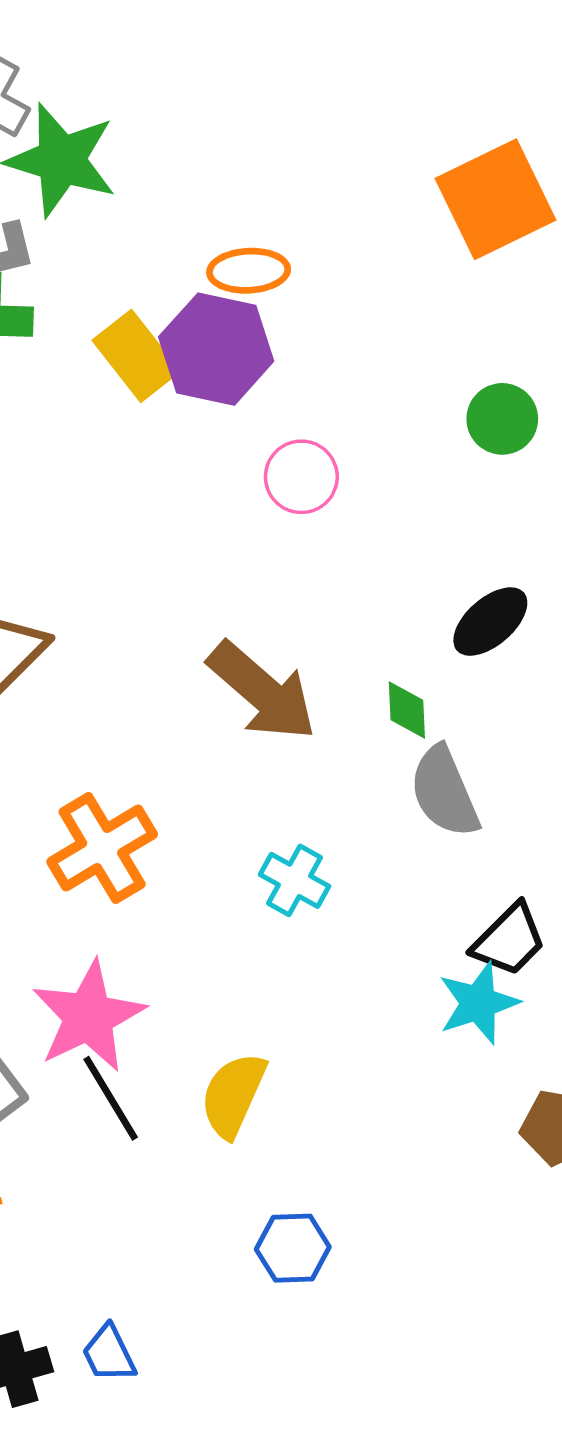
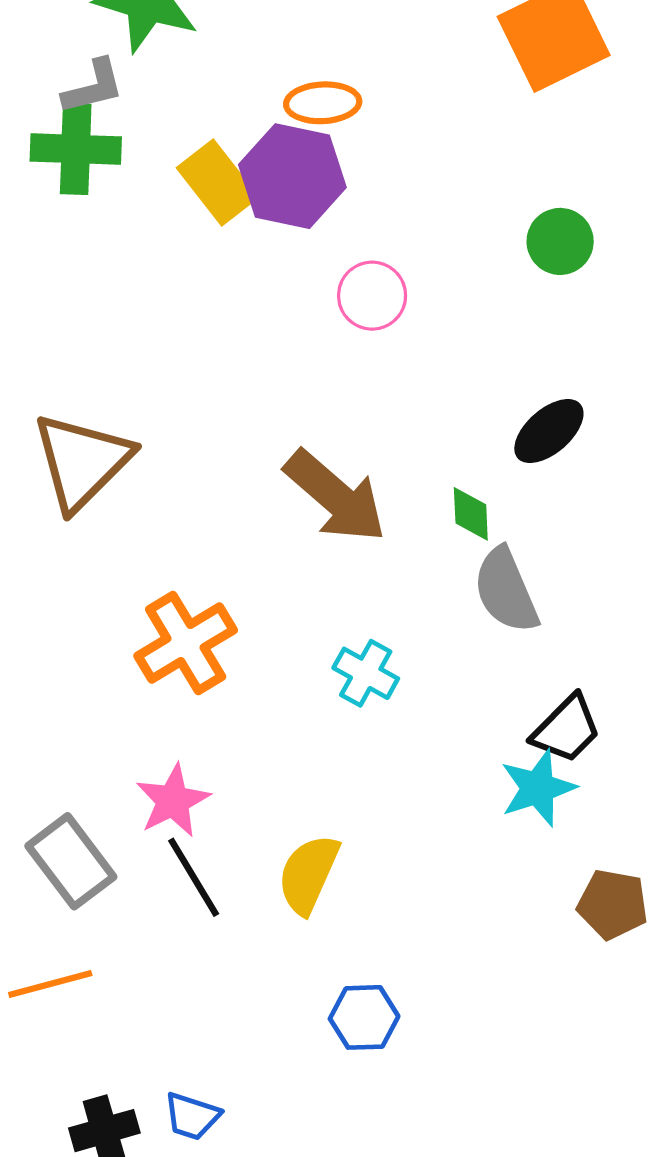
pink star: (88, 1017) -> (173, 801), size x0.7
blue trapezoid: (109, 1354) -> (192, 1116), turned -46

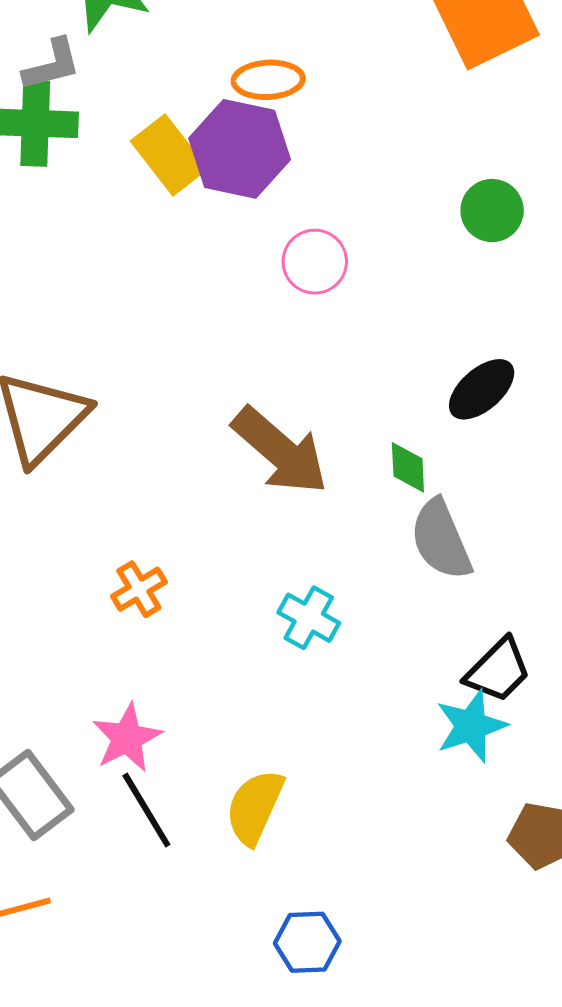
orange cross: (186, 643) -> (139, 589), size x0.6

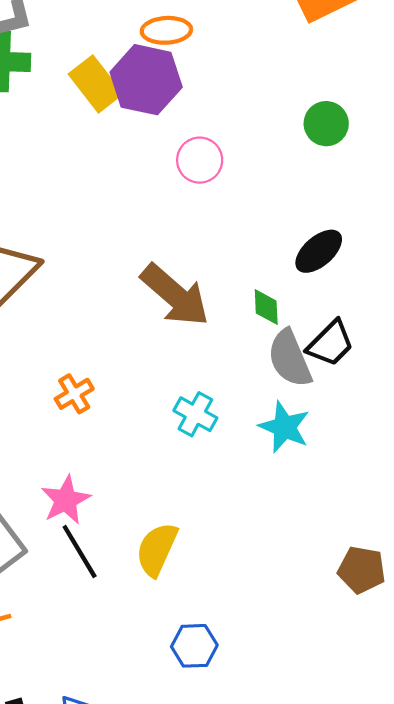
black trapezoid: (498, 670) -> (330, 343), moved
cyan star: (471, 726) -> (284, 427), moved, turned -30

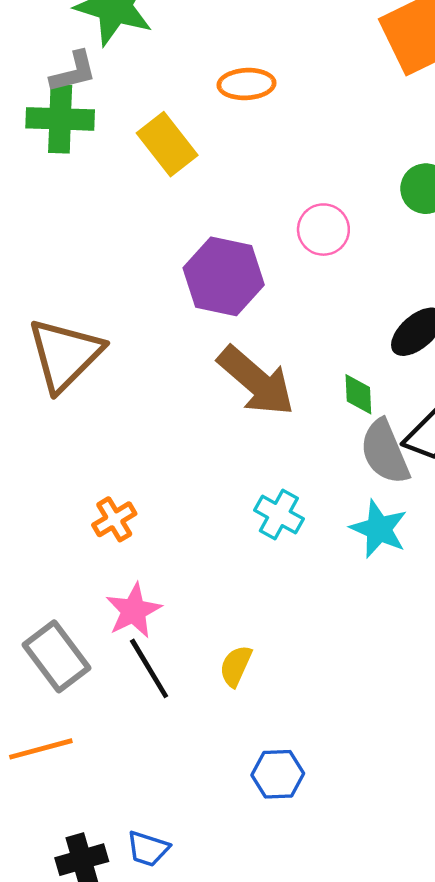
purple hexagon: (146, 80) -> (224, 276), moved
pink circle: (200, 160) -> (323, 230), moved
orange cross: (74, 394) -> (114, 519), moved
yellow semicircle: (157, 549) -> (236, 666), size x0.7

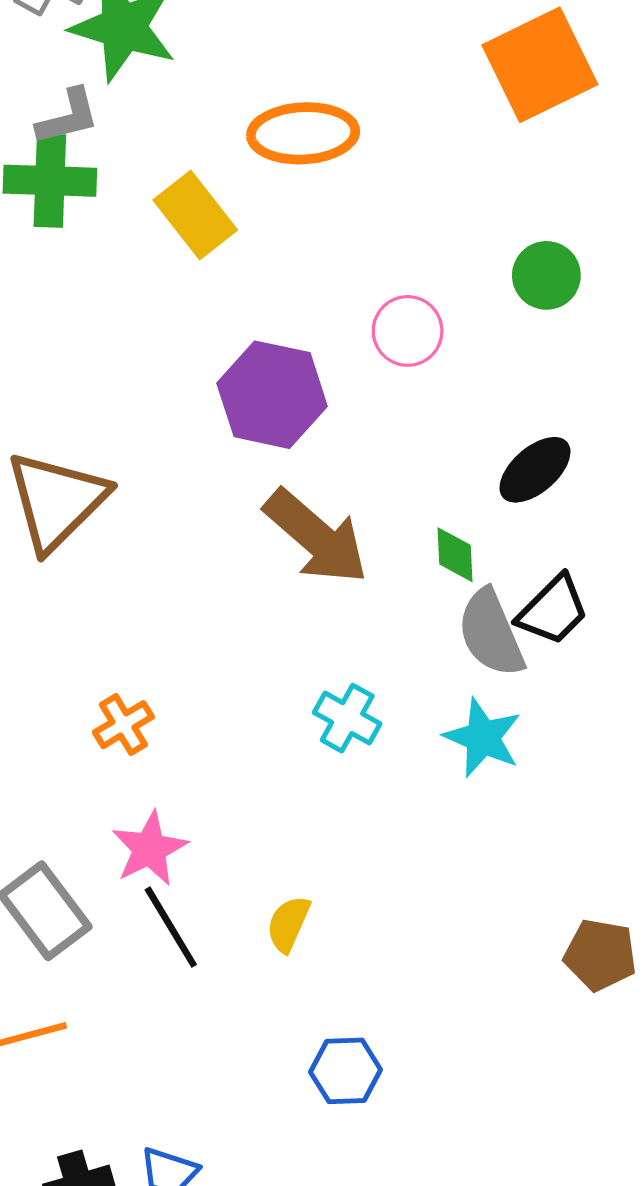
orange ellipse: (246, 84) -> (303, 133), size x1.4

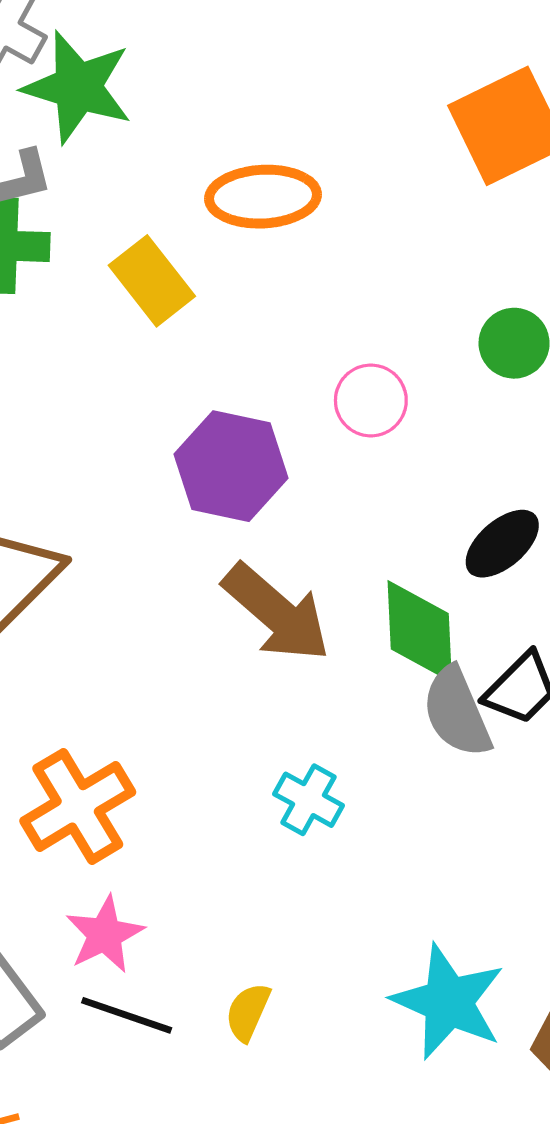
green diamond: (455, 555) -> (420, 631), size x1.8
orange cross: (123, 725) -> (78, 806), size x1.8
cyan star: (483, 738) -> (448, 1002), moved, size x1.4
black line: (171, 927) -> (127, 1015), turned -40

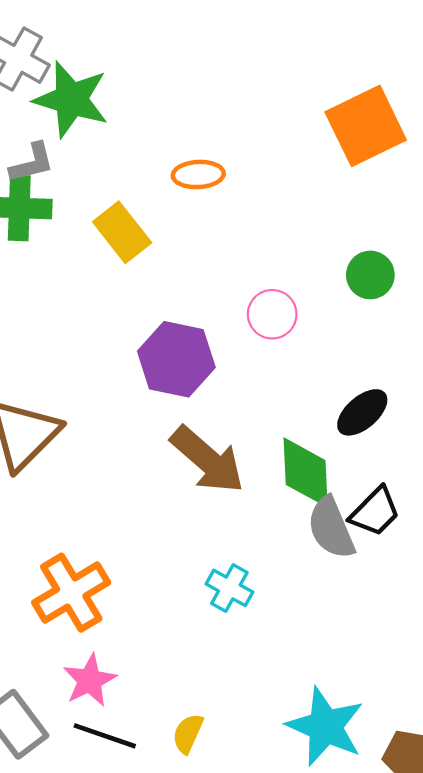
orange ellipse: (263, 197) -> (198, 174), size x0.7

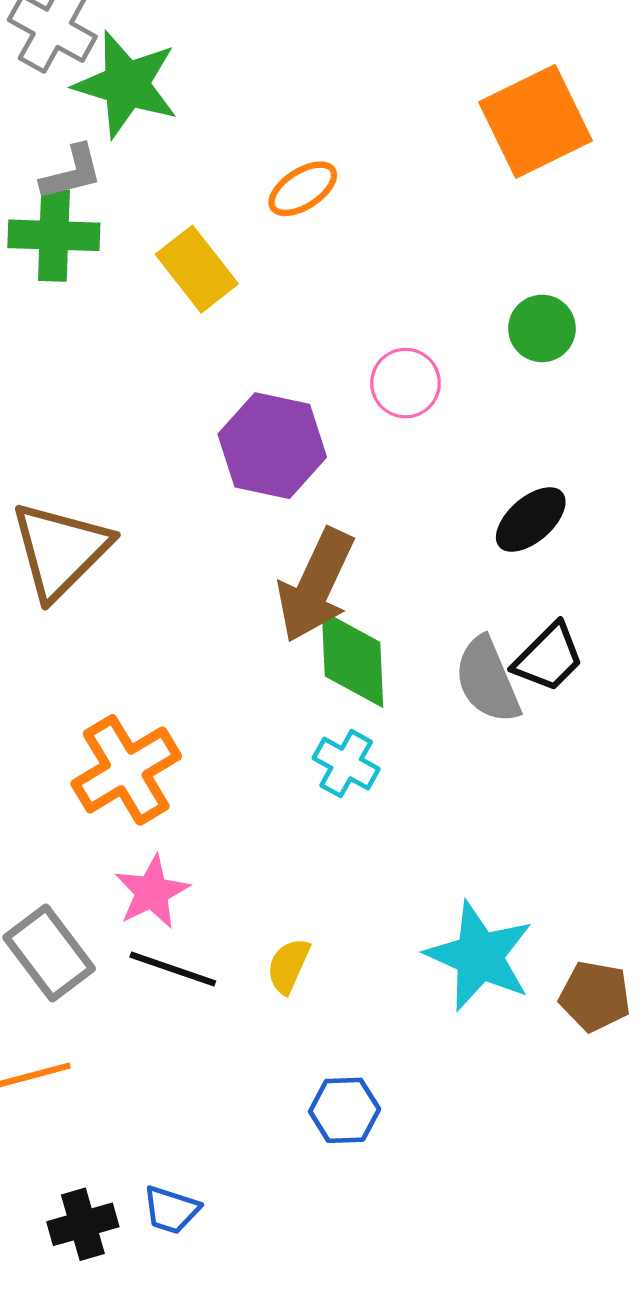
orange ellipse: (198, 174) -> (303, 189), turned -30
brown arrow: (207, 460) -> (316, 585), turned 74
green diamond: (306, 472) -> (353, 659), moved

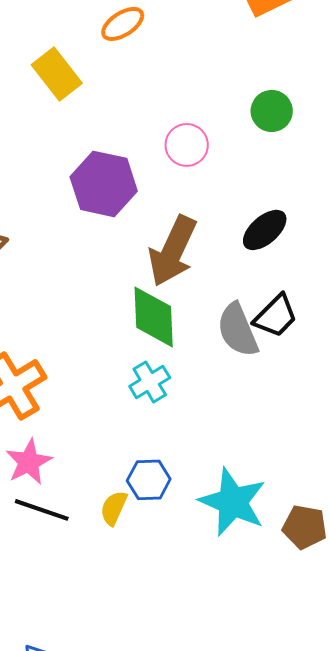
brown arrow: (316, 585) -> (173, 251), moved
cyan cross: (346, 764) -> (150, 382), turned 30
blue hexagon: (345, 1110) -> (149, 480), moved

